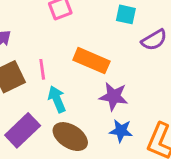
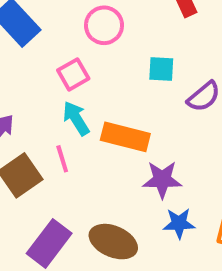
cyan arrow: (57, 99) -> (76, 118), moved

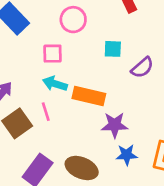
pink square: (73, 74) -> (53, 54), turned 30
cyan arrow: (76, 118) -> (55, 84), turned -40

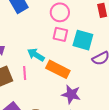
cyan square: (113, 49) -> (83, 40), size x1.5
pink square: (53, 54) -> (60, 34), moved

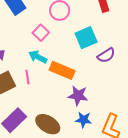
pink square: (60, 34) -> (41, 33), moved, turned 35
cyan square: (83, 40) -> (86, 38), turned -35

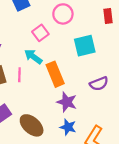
purple semicircle: (106, 55) -> (99, 84), moved
orange rectangle: (62, 70) -> (55, 74), turned 35

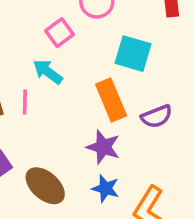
cyan square: (85, 46) -> (133, 54), turned 30
orange rectangle: (55, 74) -> (111, 100), moved

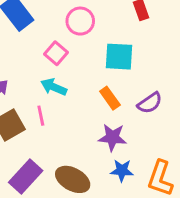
orange rectangle: (111, 100) -> (110, 98), size x0.7

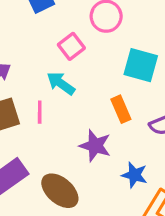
purple star: (112, 137) -> (95, 146), moved
blue star: (122, 170) -> (134, 175), moved

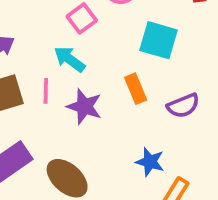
purple star: (95, 146) -> (84, 106), moved

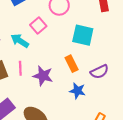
cyan arrow: (70, 59) -> (20, 41), moved
blue star: (150, 162) -> (77, 91), moved

